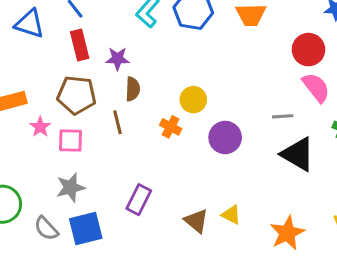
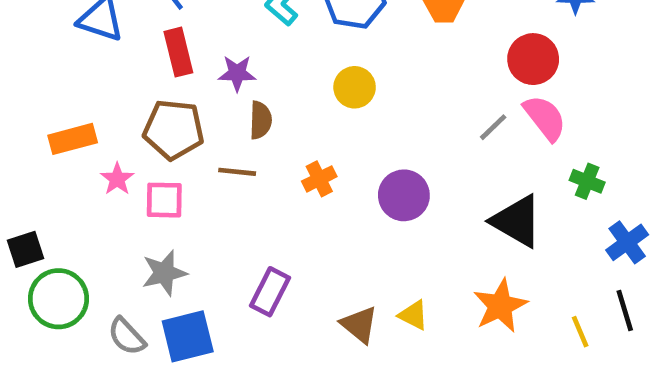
yellow circle: (193, 100) -> (355, 87), moved
gray line: (283, 116) -> (493, 127), moved, turned -40
brown line: (117, 122) -> (237, 172), turned -70
orange cross: (171, 127) -> (319, 179), turned 35
orange star: (287, 233) -> (500, 306), moved

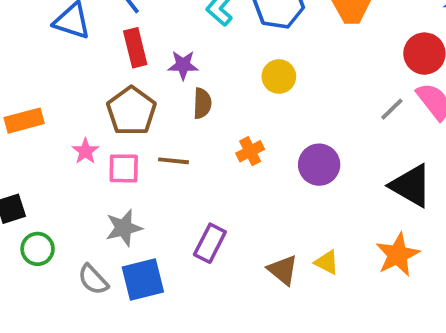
brown pentagon: (174, 130) -> (131, 111), turned 30
orange rectangle: (73, 139) -> (24, 121), moved
brown line: (237, 172) -> (174, 161), moved
green circle: (58, 299) -> (38, 249), size x0.7

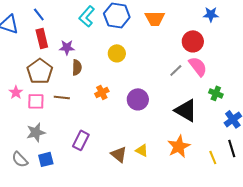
blue square: (143, 280) -> (46, 159), size x0.7

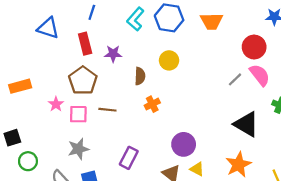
blue line: (39, 14) -> (92, 12), moved, turned 56
brown semicircle: (77, 67) -> (140, 76), moved
purple circle: (138, 99) -> (184, 144), moved

